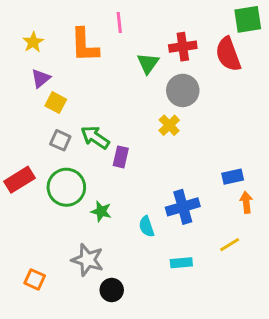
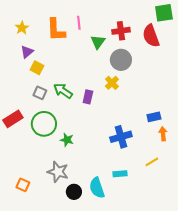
pink line: (119, 22) -> (79, 23), moved
purple rectangle: (121, 157) -> (88, 97), moved
cyan semicircle: (146, 227) -> (97, 188), moved, size x1.5

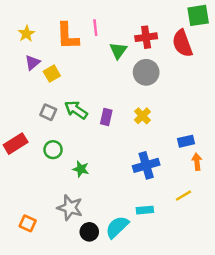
yellow square: (37, 68) -> (52, 74), moved, turned 32
yellow cross: (112, 83) -> (142, 116), moved
green circle: (44, 124) -> (53, 150), size x0.6
cyan semicircle: (97, 188) -> (117, 227), turned 65

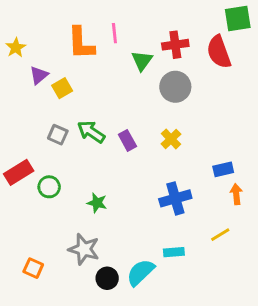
yellow star: (26, 34) -> (16, 48), moved
purple rectangle: (106, 117) -> (127, 140), turned -42
green circle: (53, 150) -> (49, 187), moved

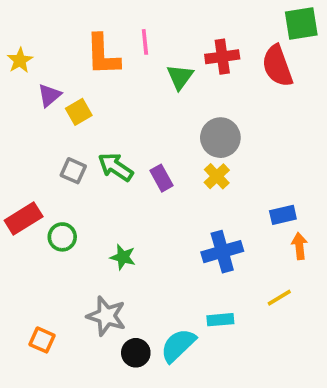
gray circle: (175, 87) -> (220, 138), moved

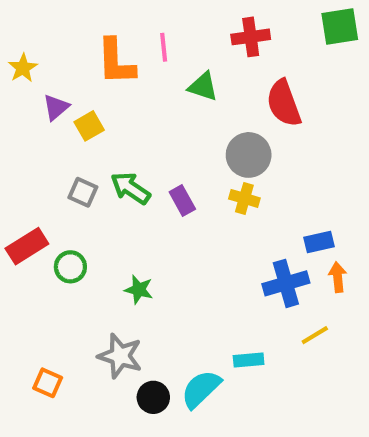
red cross: (222, 57) -> (251, 37), moved
red semicircle: (277, 66) -> (284, 103), moved
green triangle: (180, 77) -> (203, 87), turned -48
yellow cross: (217, 176) -> (244, 198), turned -30
blue cross: (222, 252) -> (286, 283), moved

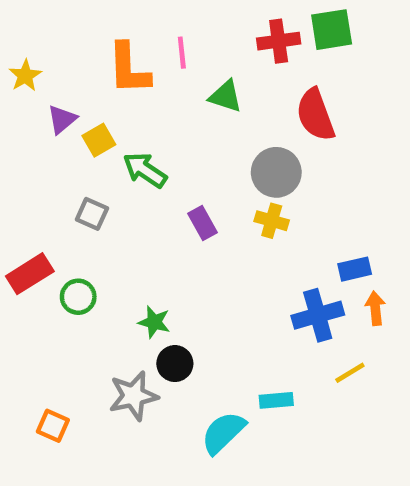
green square: (340, 27) -> (332, 30), moved
green arrow: (130, 188) -> (145, 170), moved
gray star: (120, 356) -> (133, 396), turned -30
black circle: (153, 397) -> (175, 364), moved

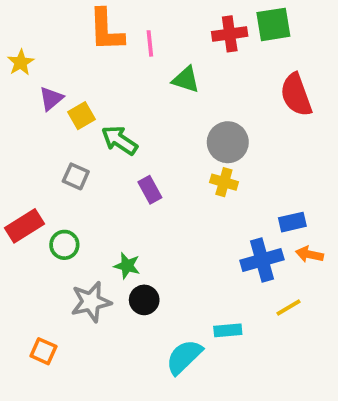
orange L-shape: (129, 69) -> (106, 30), moved
red semicircle: (315, 115) -> (296, 95), moved
purple rectangle: (203, 223) -> (150, 190), moved
orange arrow: (375, 308) -> (309, 254), turned -72
gray star: (133, 396) -> (91, 302), moved

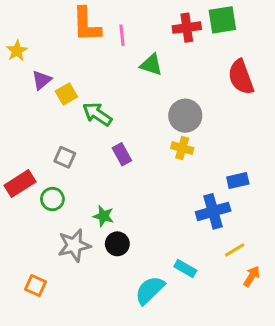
gray square: (76, 176) -> (65, 157), moved
orange arrow: (309, 254) -> (252, 276), moved, turned 110
cyan rectangle: (228, 330) -> (185, 269), turned 35

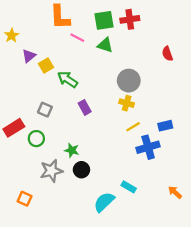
green square: (222, 20) -> (104, 20), moved
pink line: (122, 35) -> (77, 38), moved, turned -56
red semicircle: (241, 77) -> (167, 54), size x0.6
yellow line: (235, 250) -> (133, 127), moved
orange arrow: (252, 276) -> (175, 192), turned -80

